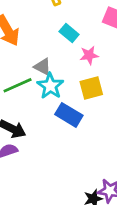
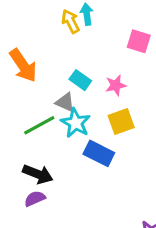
cyan rectangle: (69, 33) -> (80, 80), moved

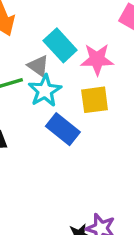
cyan rectangle: (80, 80) -> (60, 45), size x1.4
pink star: (116, 85) -> (97, 59), size x1.4

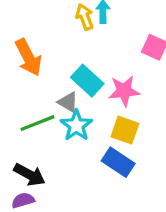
yellow square: (95, 100) -> (125, 130), turned 32
blue rectangle: (63, 129) -> (118, 162), moved

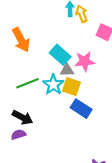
yellow arrow: (85, 17) -> (82, 14), moved
gray triangle: (68, 102) -> (67, 70), moved, turned -32
yellow square: (125, 130) -> (71, 87), moved

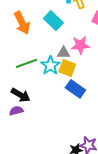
cyan rectangle: (60, 55) -> (53, 21), moved

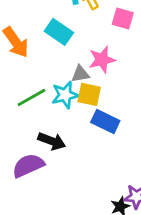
cyan star: (50, 66) -> (65, 95), turned 30
black arrow: (21, 95) -> (52, 141), moved
purple semicircle: (16, 111) -> (28, 166), size x1.6

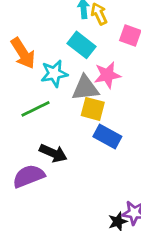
cyan rectangle: (59, 32) -> (82, 45), moved
gray triangle: (80, 74) -> (85, 88), size x1.5
cyan star: (65, 95) -> (54, 73), moved

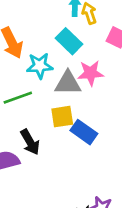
yellow square: (93, 109) -> (62, 117), moved, turned -30
black arrow: (53, 153) -> (30, 142), turned 30

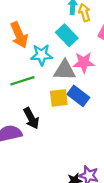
blue rectangle: (84, 132) -> (78, 96), moved

